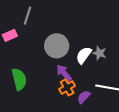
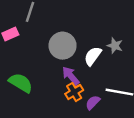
gray star: (99, 53) -> (115, 46), moved
green semicircle: (19, 79) -> (21, 83), turned -45

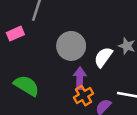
purple arrow: (71, 76) -> (80, 78), turned 42

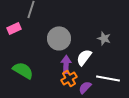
white semicircle: (103, 57) -> (84, 57), moved

